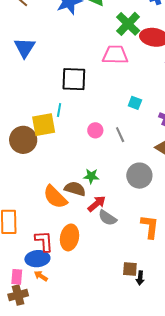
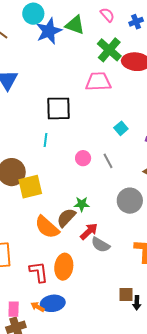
cyan square: (135, 103) -> (121, 128), turned 32
yellow square: (44, 125) -> (30, 187), moved
brown semicircle: (75, 189) -> (66, 218), turned -60
blue ellipse: (37, 259) -> (53, 303), moved

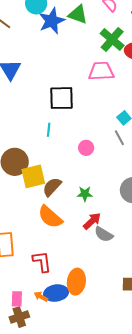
gray line: (108, 161) -> (119, 138), moved
brown semicircle: (66, 218) -> (52, 187), moved
orange ellipse: (64, 267) -> (76, 282), moved

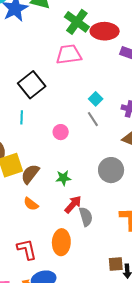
black square: (61, 98) -> (32, 85), turned -32
orange semicircle: (50, 217) -> (31, 204), size x0.6
gray semicircle: (104, 234) -> (86, 217), turned -132
orange ellipse: (76, 282) -> (61, 242), moved

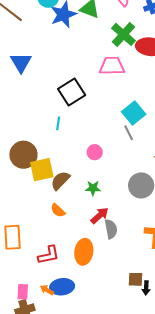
cyan square: (96, 99) -> (134, 113), size x1.6
pink circle: (61, 132) -> (95, 152), moved
red L-shape: (27, 249) -> (49, 255), turned 85

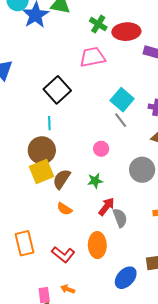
green cross: (123, 34) -> (98, 24), size x0.7
pink circle: (95, 152) -> (101, 149), moved
brown circle: (23, 155) -> (42, 150), moved
red L-shape: (49, 255) -> (63, 254), turned 60
blue ellipse: (62, 287) -> (126, 278), moved, turned -30

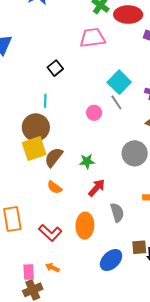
black square: (57, 90) -> (55, 68), size x0.6
pink circle: (101, 149) -> (94, 113), moved
gray semicircle: (120, 218) -> (117, 213), moved

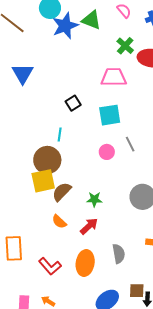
cyan square: (119, 82) -> (110, 115), moved, turned 30
red arrow: (97, 188) -> (89, 226), moved

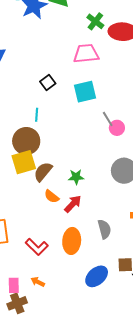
pink circle: (107, 152) -> (117, 128), moved
orange semicircle: (59, 222) -> (52, 196), moved

